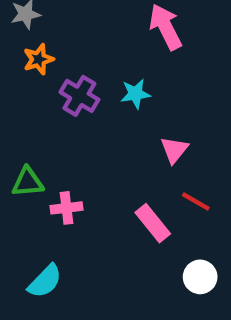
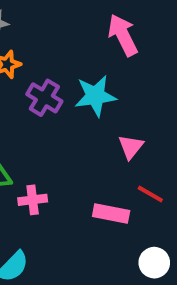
cyan star: (135, 94) -> (95, 96), size x1.5
pink rectangle: (153, 223) -> (111, 214), turned -40

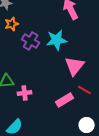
pink triangle: (131, 147) -> (75, 66), size x1.5
pink rectangle: (111, 214) -> (65, 100), turned -42

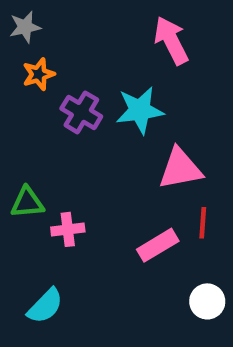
pink triangle: (75, 66) -> (180, 169), turned 40
red line: (85, 90) -> (203, 223), turned 64

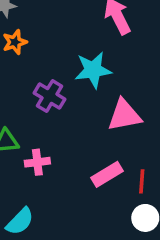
purple cross: (81, 112) -> (50, 96), moved
red line: (203, 223) -> (142, 181), moved

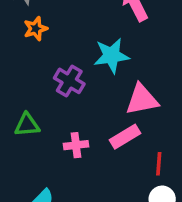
pink cross: (37, 162) -> (76, 145), moved
pink rectangle: (107, 174) -> (125, 137), moved

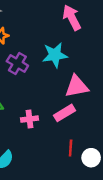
purple cross: (69, 81) -> (17, 63), moved
red line: (159, 164) -> (71, 148), moved

